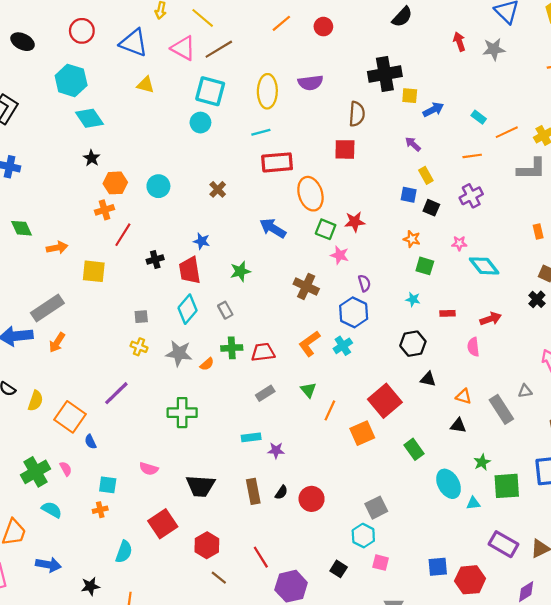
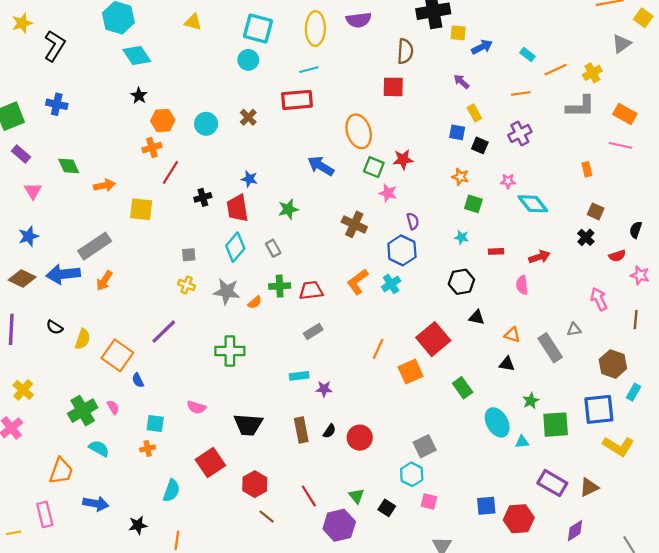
red rectangle: (277, 162) -> (297, 100), moved
brown cross: (218, 189) -> (248, 117), moved
green triangle: (308, 390) -> (356, 496), moved

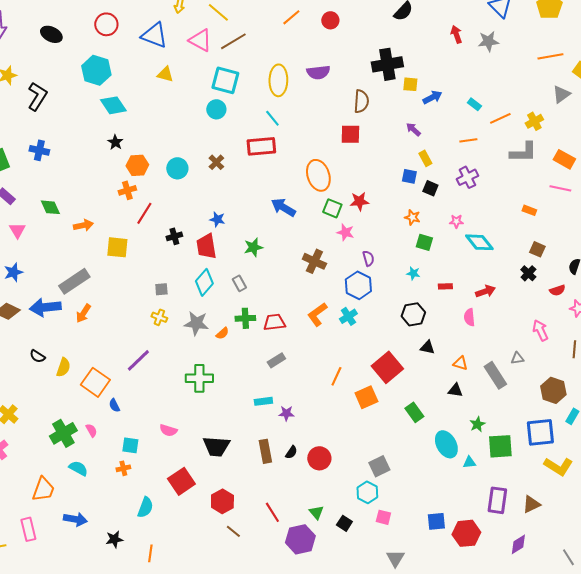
cyan line: (309, 70) -> (272, 118), turned 66
orange rectangle: (587, 169) -> (529, 210), turned -56
purple rectangle: (552, 483) -> (497, 500), turned 68

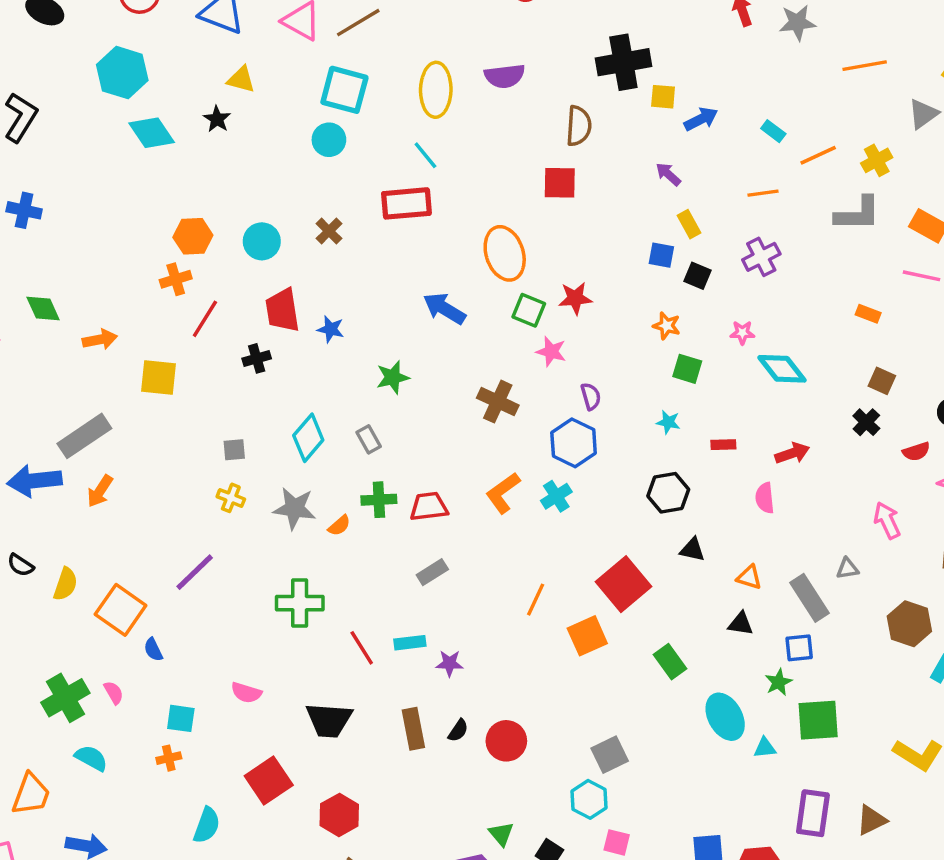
orange line: (550, 56) -> (865, 66), moved
black star: (115, 142) -> (217, 119), moved
red trapezoid: (206, 246) -> (282, 310), moved
blue square: (540, 432) -> (799, 648), moved, size x0.6
red line: (272, 512) -> (362, 648), moved

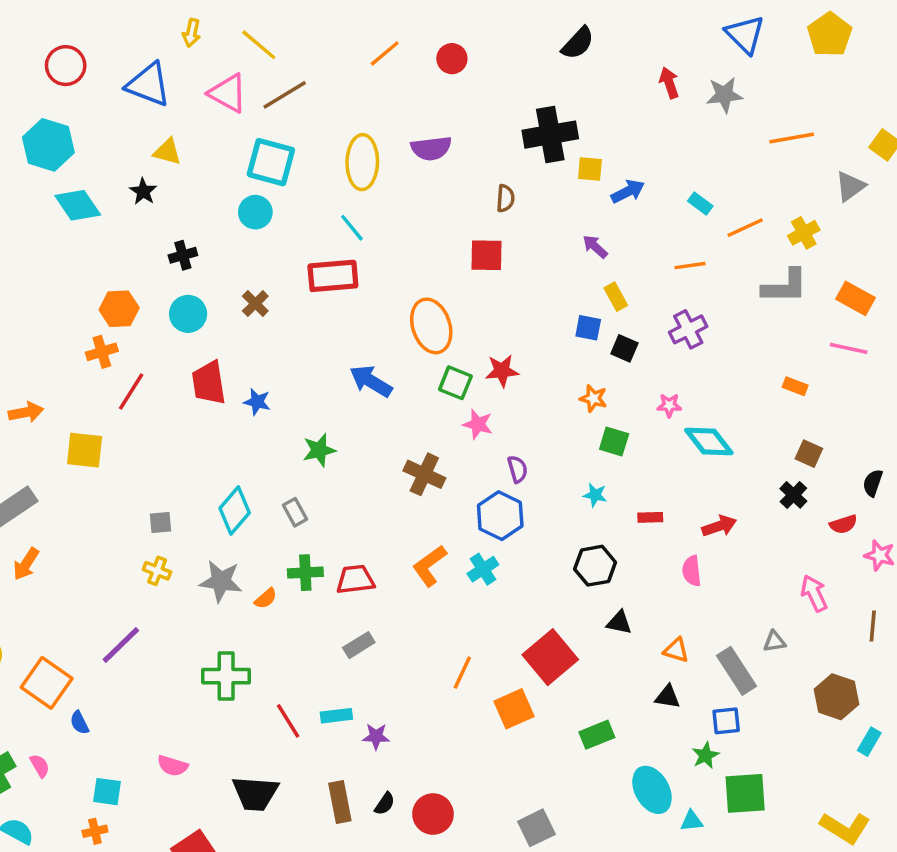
brown semicircle: (579, 126) -> (505, 198), size x0.7
black cross: (257, 358) -> (183, 255), moved
green rectangle: (670, 662) -> (597, 735), turned -76

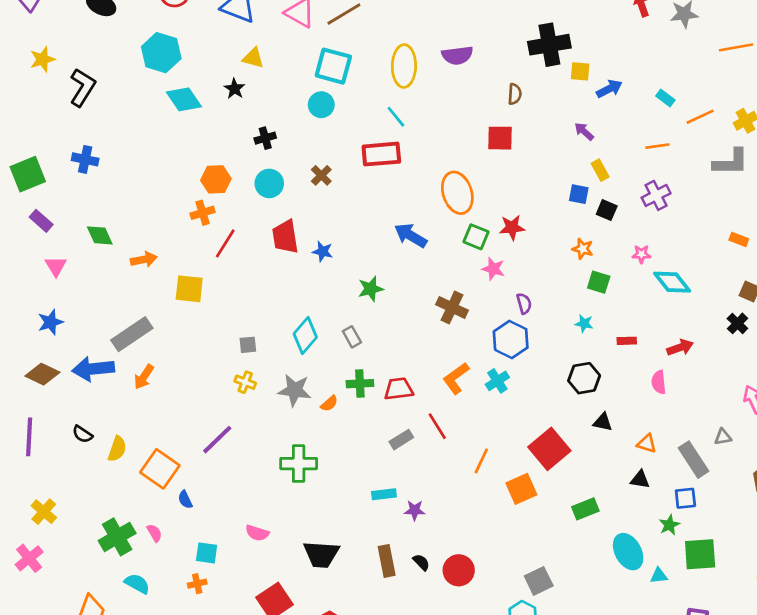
red line: (288, 721) -> (437, 426), moved
black semicircle: (385, 804) -> (421, 562), turned -78

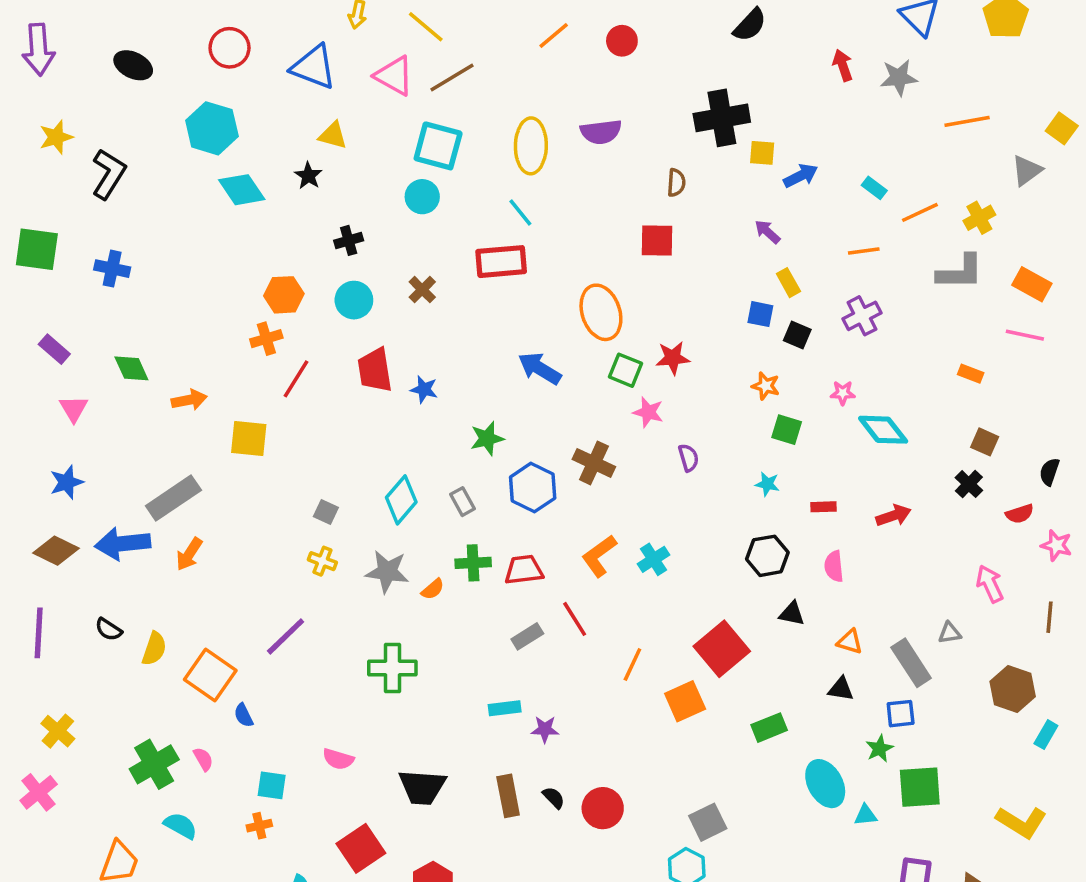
green square: (28, 174) -> (37, 249), moved, turned 30
blue hexagon: (511, 340) -> (533, 488), moved
gray square: (248, 345) -> (326, 512), turned 30
pink semicircle: (659, 382) -> (834, 566), moved

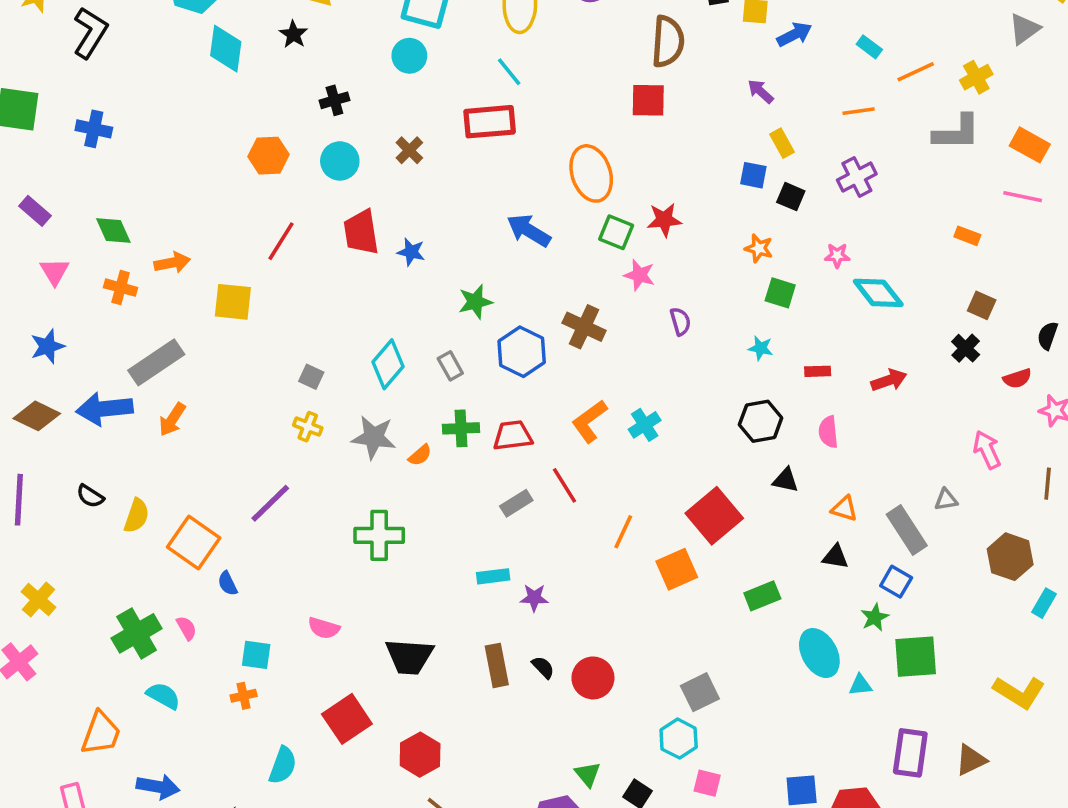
brown semicircle: (676, 183) -> (668, 42), size x1.8
cyan diamond: (242, 190) -> (226, 49), turned 42
orange cross: (266, 339) -> (121, 288), moved, turned 32
blue square: (901, 714) -> (896, 582), turned 36

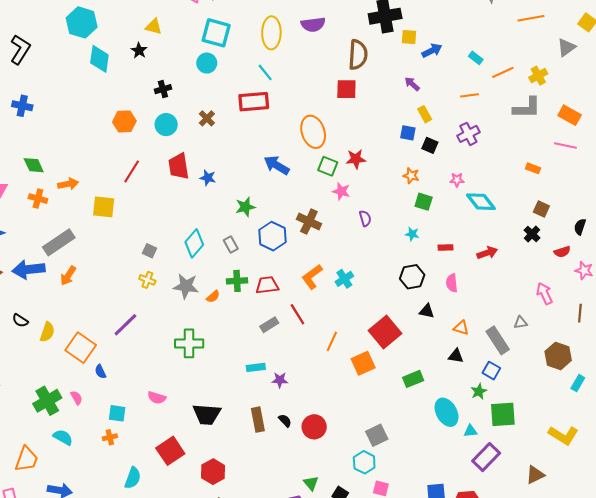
purple rectangle: (910, 753) -> (486, 457), moved, turned 36

